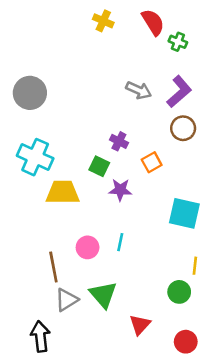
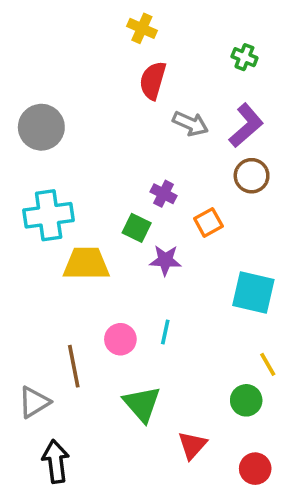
red semicircle: (153, 22) -> (153, 80), moved, turned -132
cyan cross: (35, 157) -> (49, 215), turned -32
yellow line: (195, 266) -> (268, 364), turned -36
gray triangle: (67, 300) -> (34, 402), moved

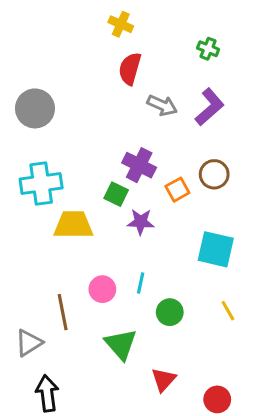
brown circle: (252, 176) -> (214, 174), moved
purple cross: (164, 194) -> (139, 165), size x1.5
green circle: (246, 400) -> (170, 312), moved

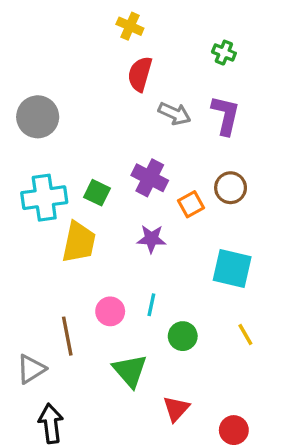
purple L-shape: (210, 107) -> (226, 115), turned -36
green square: (116, 194) -> (97, 193), moved
yellow trapezoid: (73, 225) -> (79, 242), turned 102

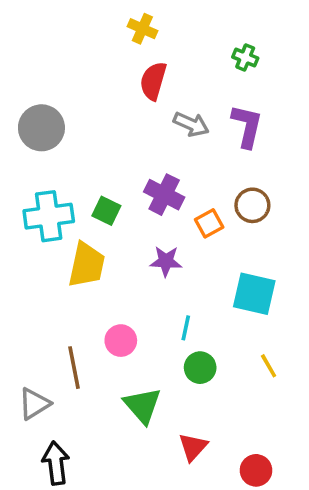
cyan line: (151, 305) -> (186, 328), moved

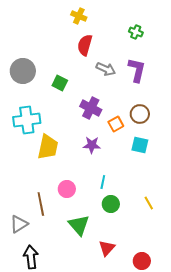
green square: (106, 211) -> (60, 83), moved
cyan square: (254, 294) -> (140, 145), moved, size x0.7

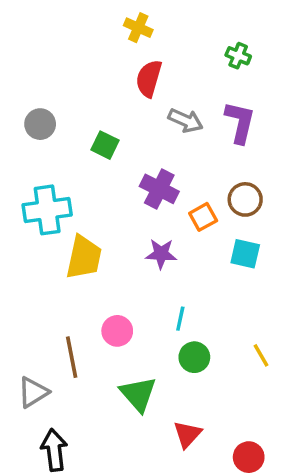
gray circle: (23, 71) -> (40, 124), size x0.7

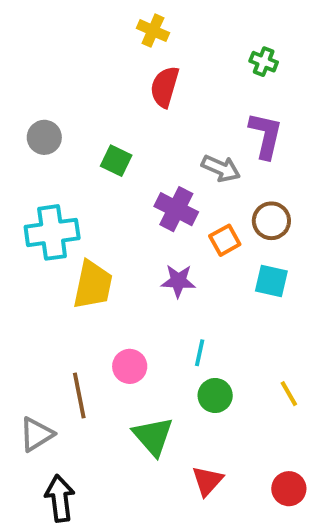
gray arrow: (186, 121) -> (221, 168), moved
red circle: (249, 457) -> (289, 489), moved

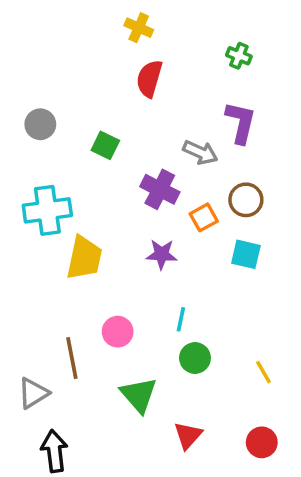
yellow line: (289, 394) -> (264, 372), moved

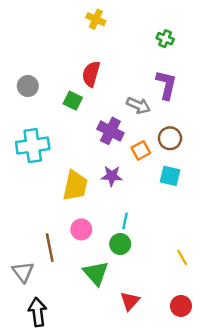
red semicircle: (149, 79) -> (91, 74), moved
yellow trapezoid: (84, 258) -> (75, 186), moved
green circle: (195, 358) -> (120, 244), moved
gray triangle: (33, 393) -> (23, 272), turned -35

